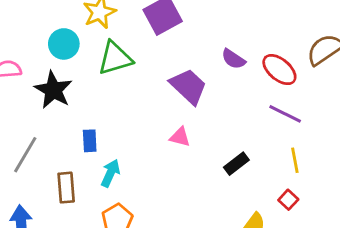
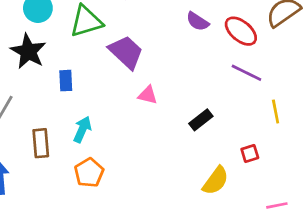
purple trapezoid: (188, 86) -> (126, 52), moved
blue rectangle: (90, 141) -> (66, 81), moved
yellow line: (295, 160) -> (276, 111), moved
red square: (288, 200) -> (250, 154), turned 30

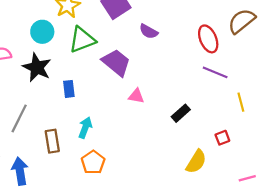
purple semicircle: (198, 21) -> (149, 31), moved
red ellipse: (241, 31) -> (208, 39), turned 32

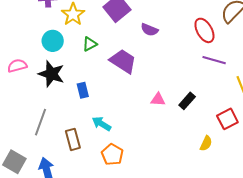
green triangle: (82, 40) -> (90, 44), size x0.6
pink triangle: (136, 96) -> (158, 99), moved
cyan arrow: (85, 128) -> (102, 124), turned -72
red square: (222, 138) -> (227, 119), size x1.5
yellow semicircle: (196, 162) -> (206, 143), size x0.7

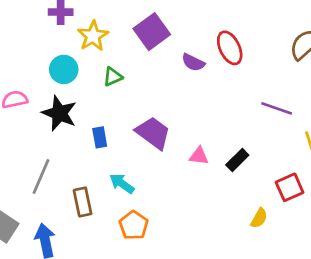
red ellipse: (204, 30) -> (230, 48), moved
purple trapezoid: (123, 61) -> (153, 133), moved

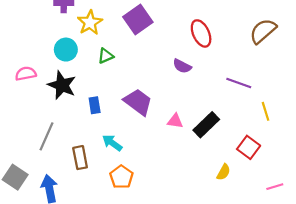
purple semicircle: (193, 62) -> (182, 66), moved
black rectangle: (237, 160) -> (206, 125), size x1.4
red square: (290, 187) -> (249, 147), turned -30

